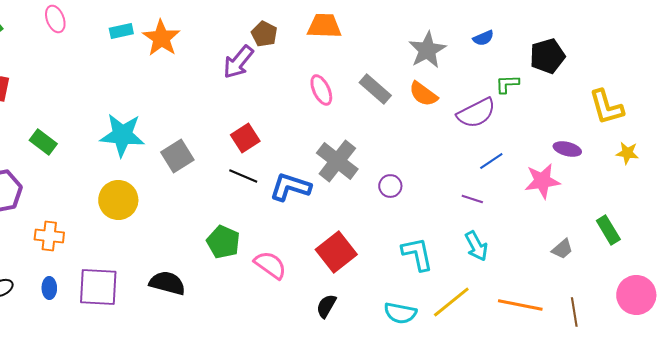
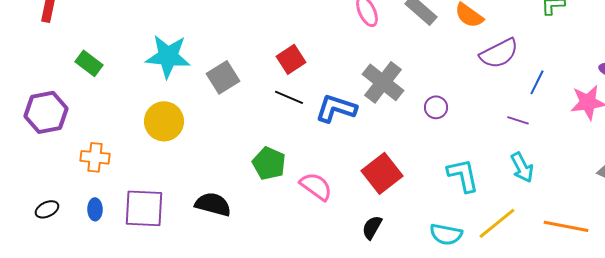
purple semicircle: (476, 113) -> (499, 53), moved
blue line: (491, 161) -> (537, 82), turned -30

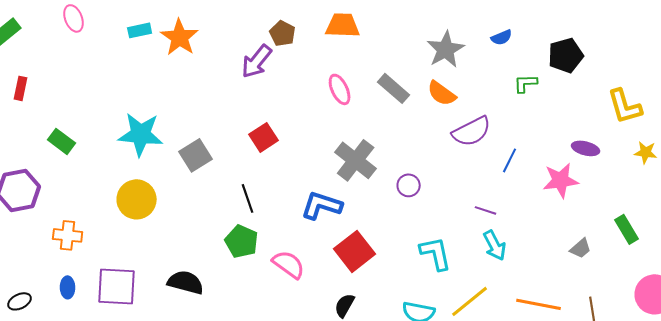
black line: (289, 97) -> (248, 198), moved, turned 48
blue L-shape: (336, 108) -> (322, 205), moved
purple line: (518, 120) -> (486, 210), moved
black ellipse: (47, 209) -> (20, 301), moved

